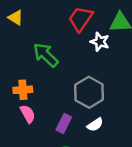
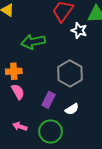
green arrow: (46, 55) -> (33, 42), turned -55
white semicircle: (95, 125) -> (72, 109), moved

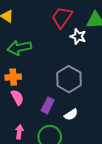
green arrow: (33, 42) -> (19, 48), moved
pink arrow: (20, 126) -> (19, 132), turned 80

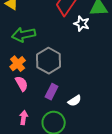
orange cross: (13, 77) -> (18, 64), turned -35
gray hexagon: (69, 79) -> (49, 61), moved

